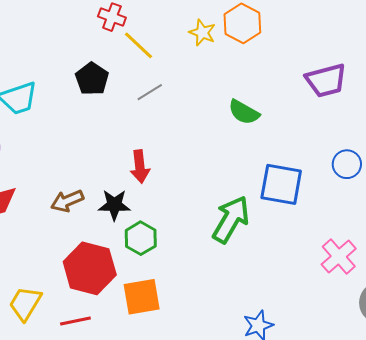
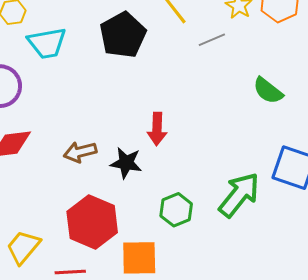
black pentagon: (92, 79) -> (123, 35), size x1.4
gray line: (150, 92) -> (212, 40), moved
green hexagon: (141, 238) -> (176, 210), moved

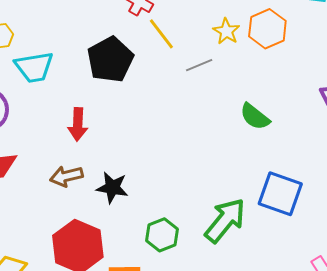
red arrow: (157, 129) -> (78, 124), moved

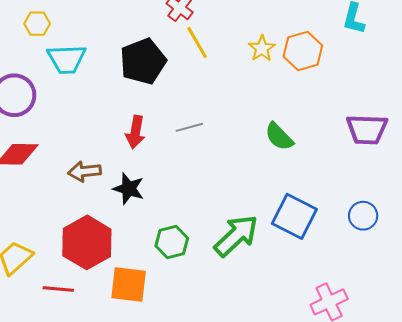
gray line: (199, 65) -> (189, 127), moved
red arrow: (78, 124) -> (135, 132), moved

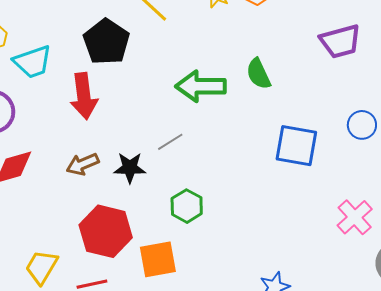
gray line: (189, 127) -> (170, 142), moved
red arrow: (135, 132) -> (84, 96), moved, size x1.4
green semicircle: (279, 137) -> (258, 74), turned 36
green arrow: (236, 236) -> (201, 86), moved, turned -120

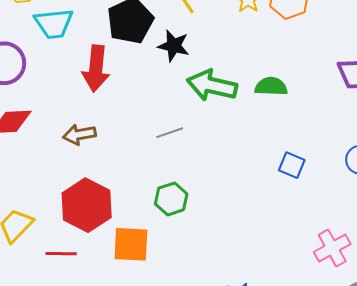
green semicircle: (258, 74) -> (271, 86), turned 104
blue square: (296, 146) -> (292, 165), size x0.6
black star: (130, 168) -> (174, 46), moved

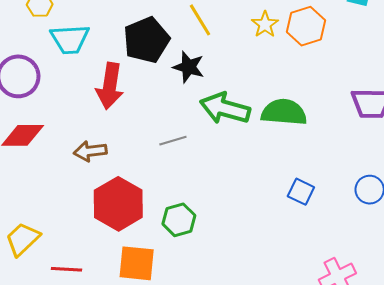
green semicircle: (271, 86) -> (284, 112), size x1.4
gray line: (170, 133) -> (173, 141), moved
red hexagon: (87, 205) -> (118, 204), moved

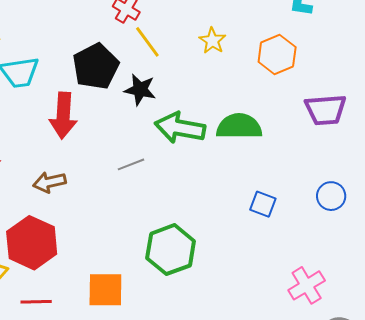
orange hexagon: (306, 26) -> (277, 54), moved
red hexagon: (118, 204) -> (32, 243), moved
green hexagon: (179, 220) -> (171, 250), moved, size x1.5

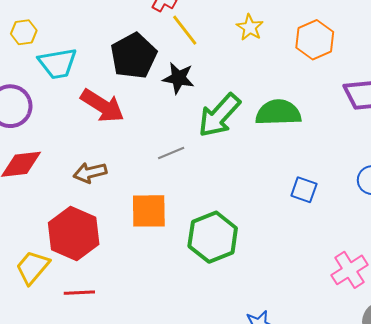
red arrow: (63, 116) -> (102, 106), turned -60
green arrow: (180, 128) -> (219, 115), turned -57
orange square: (105, 290) -> (149, 211), moved

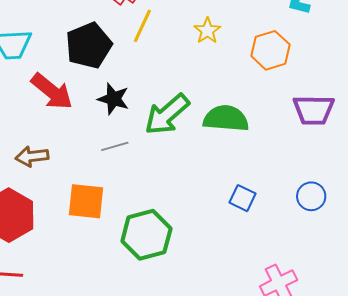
yellow line: (185, 30) -> (142, 26), turned 56
black star: (178, 78) -> (113, 99), moved

